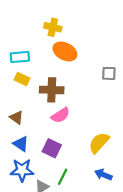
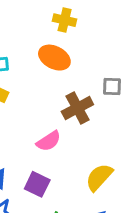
yellow cross: (53, 27) -> (65, 20), moved
brown cross: (52, 90) -> (77, 108), moved, turned -30

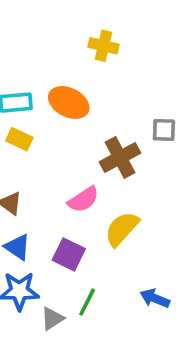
orange ellipse: (54, 58) -> (69, 103), moved
yellow semicircle: (99, 177) -> (122, 229), moved

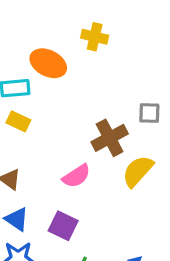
orange ellipse: (69, 103) -> (48, 63), moved
yellow semicircle: (122, 229) -> (138, 171), moved

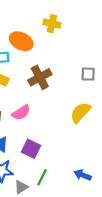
brown cross: (110, 138) -> (40, 77), moved
pink semicircle: (76, 176) -> (21, 112), moved

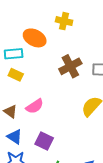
brown cross: (40, 77) -> (70, 66), moved

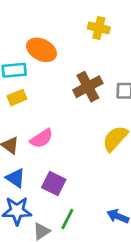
yellow cross: (64, 21) -> (99, 28), moved
yellow rectangle: (16, 75) -> (17, 98), turned -48

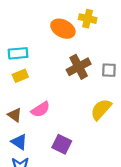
orange ellipse: (41, 50) -> (63, 29), moved
purple square: (54, 184) -> (62, 144), moved

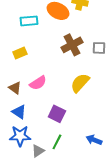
cyan rectangle: (18, 53) -> (29, 21), moved
yellow semicircle: (101, 109) -> (80, 83), moved

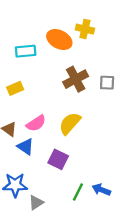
yellow semicircle: (80, 83) -> (70, 123), moved
blue triangle: (19, 112) -> (26, 147), moved
green line: (57, 142) -> (78, 192), moved

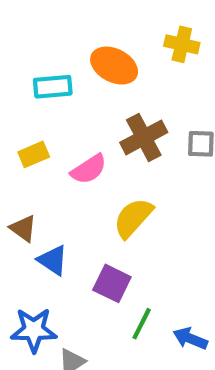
yellow cross: (85, 29) -> (182, 44), moved
pink semicircle: (36, 123) -> (89, 169), moved
green line: (78, 192) -> (142, 324), moved

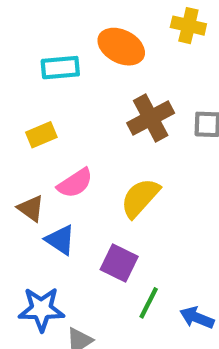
pink semicircle: (89, 169) -> (75, 183), moved

